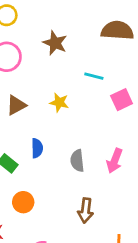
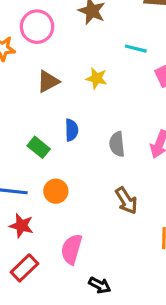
brown arrow: (86, 210) -> (126, 201), turned -40

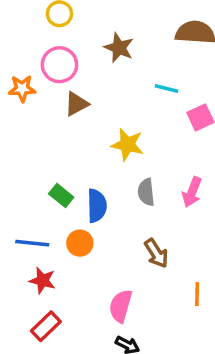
yellow star: (97, 78) -> (127, 145), moved, size x1.4
brown triangle: (48, 81) -> (76, 104), moved
blue semicircle: (71, 130) -> (97, 206), moved, size x1.4
pink semicircle: (71, 249) -> (121, 306), moved

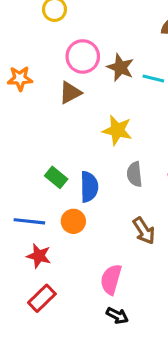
brown star: (119, 48) -> (120, 67), moved
pink circle: (59, 65) -> (83, 56), moved

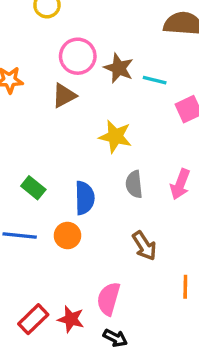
green rectangle: (56, 177) -> (33, 188), moved
red star: (39, 256) -> (71, 319), moved

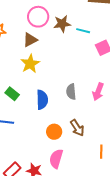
brown star: (119, 68) -> (62, 24), turned -30
yellow star: (115, 136) -> (30, 64), moved, turned 30
orange circle: (67, 236) -> (54, 132), moved

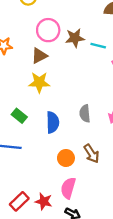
yellow star: (30, 64) -> (39, 82), turned 30

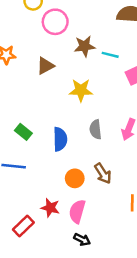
pink circle: (48, 30) -> (55, 22), moved
yellow star: (39, 82) -> (81, 90), moved
red star: (44, 201) -> (50, 208), moved

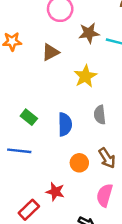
yellow star: (81, 90) -> (85, 76), turned -30
pink semicircle: (77, 211) -> (105, 195), moved

